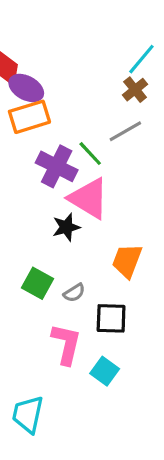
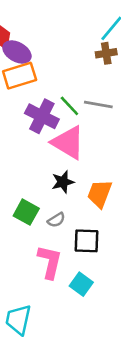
brown cross: (135, 90) -> (106, 53), turned 30
gray line: (125, 131) -> (98, 104), moved, turned 40
black star: (66, 227) -> (63, 182), moved

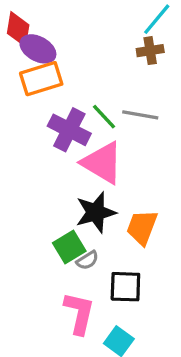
black star: (63, 182) -> (96, 212), size x1.4
green square: (26, 212) -> (69, 247), moved, turned 30

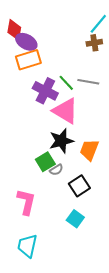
black square: (125, 287) -> (79, 186), turned -35
pink L-shape: (79, 313) -> (26, 202), moved

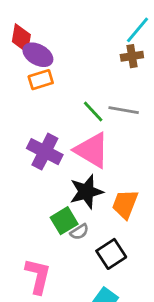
orange rectangle: (28, 60) -> (41, 80), size x0.7
purple cross: (45, 91) -> (45, 152), moved

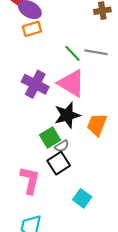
black square: (111, 254) -> (59, 163), moved

